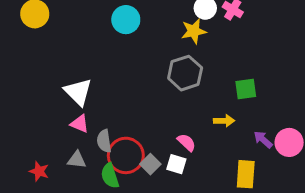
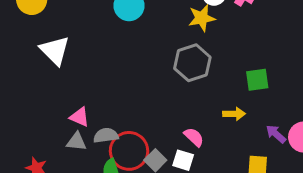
white triangle: (78, 92) -> (55, 50), moved
gray semicircle: (104, 141) -> (106, 135), turned 90
gray triangle: (77, 160) -> (76, 142), moved

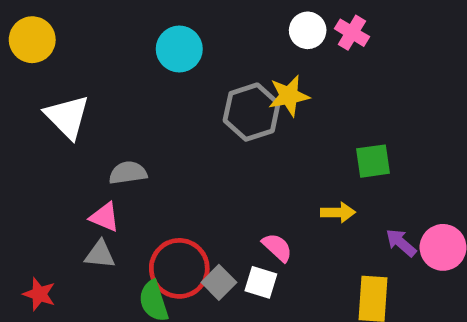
yellow star: (202, 18) -> (289, 96), moved
gray hexagon: (192, 63) -> (252, 112), moved
gray semicircle: (106, 135) -> (128, 173), moved

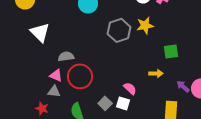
yellow star: (289, 96) -> (145, 25), moved
red circle: (179, 268) -> (80, 76), moved
red star: (39, 294) -> (42, 108), moved

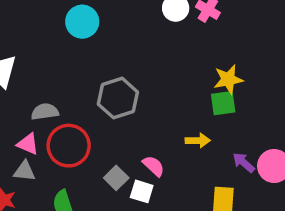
yellow star: (145, 25) -> (228, 79), moved
gray hexagon: (119, 30) -> (118, 98), moved
gray square: (105, 103) -> (116, 178), moved

